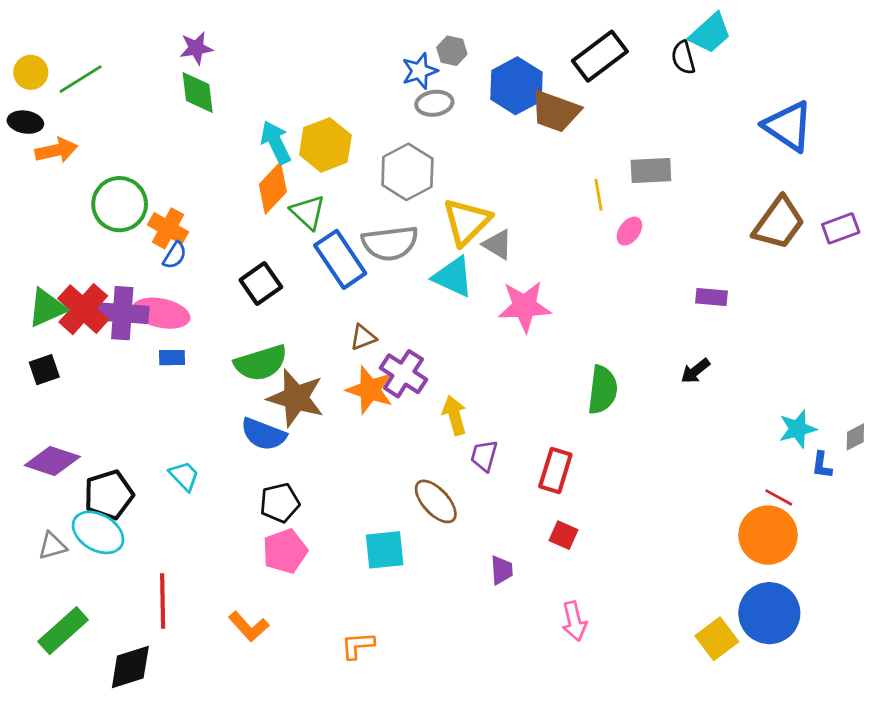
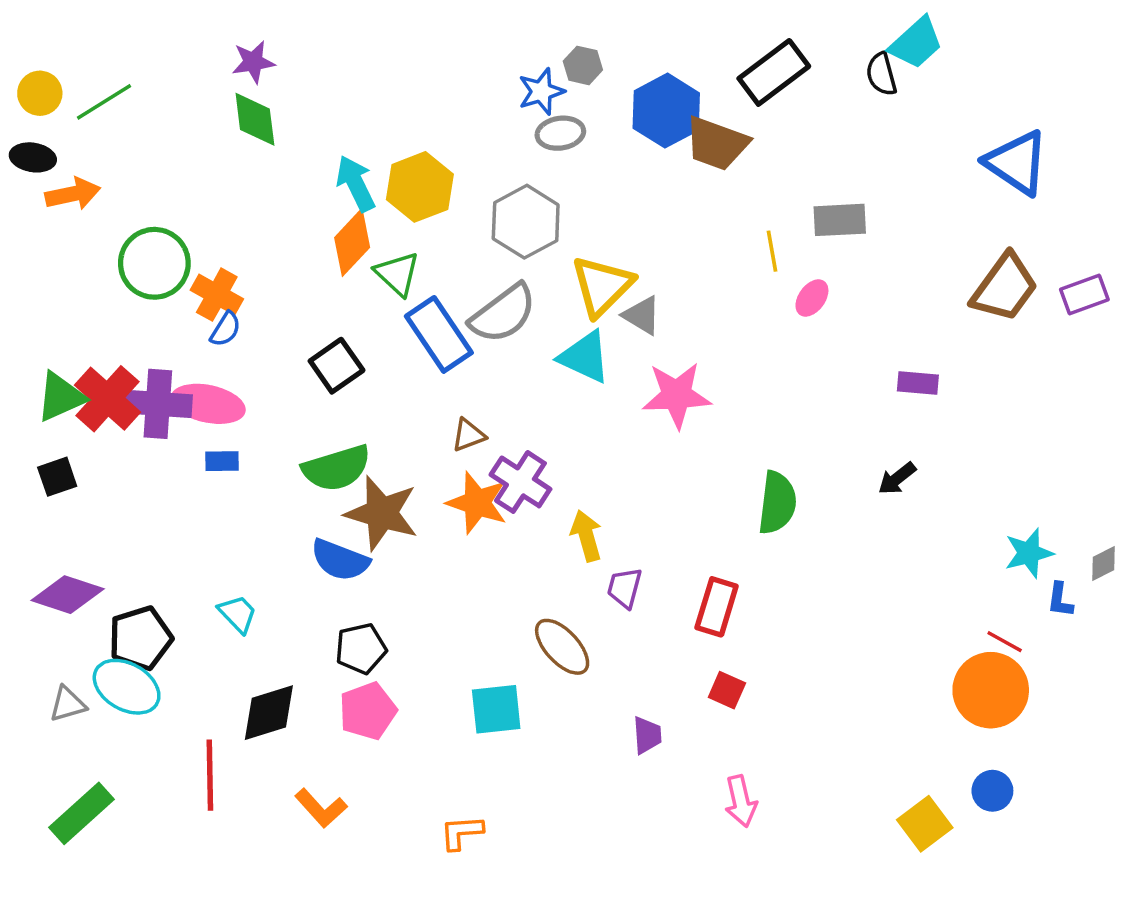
gray semicircle: (390, 243) -> (503, 314), turned -30
blue circle: (769, 613) -> (992, 791), size x0.5
black diamond: (130, 667) -> (269, 713), moved

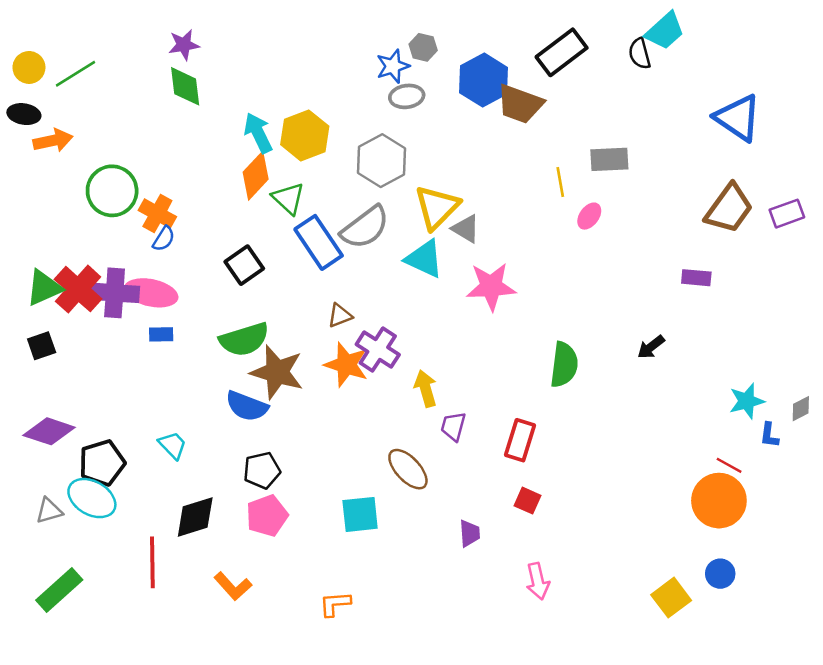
purple rectangle: (918, 383) -> (696, 278), moved

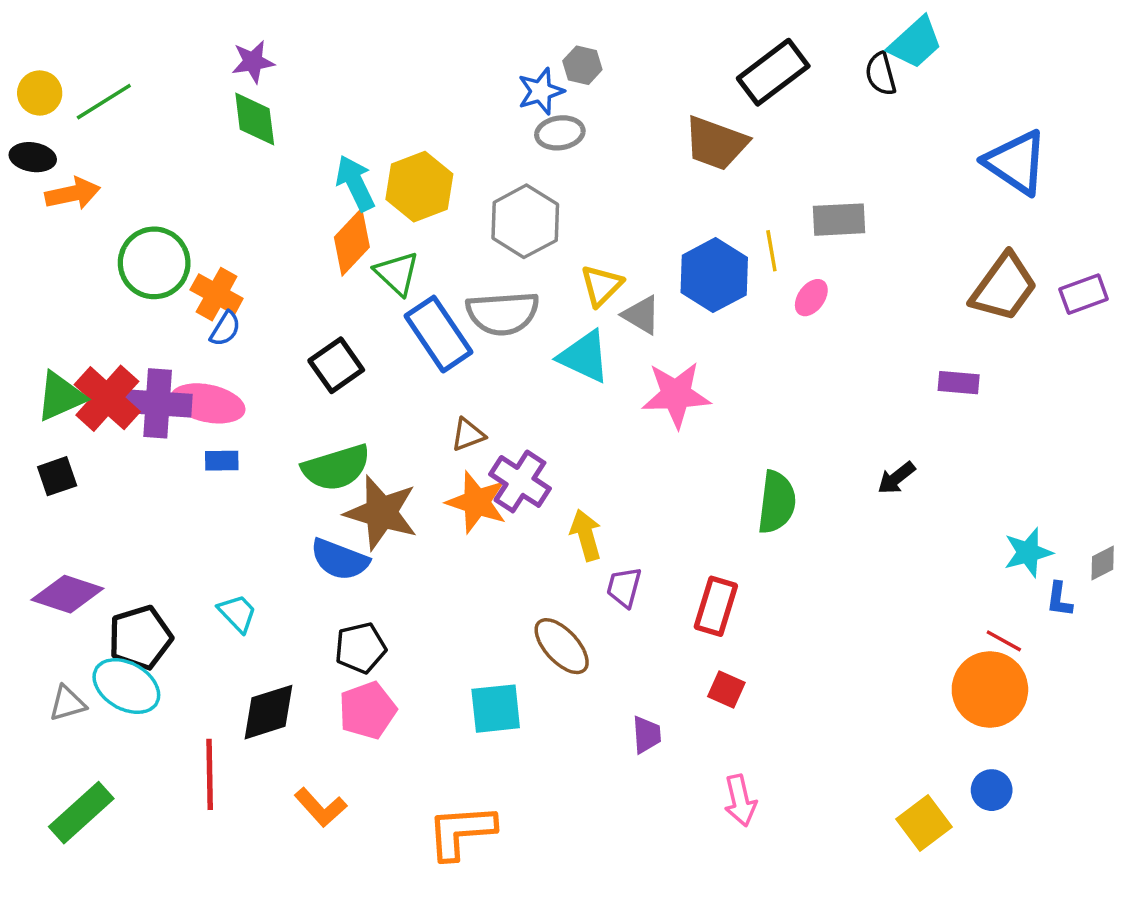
blue hexagon: (483, 80) -> (714, 275), moved
yellow triangle: (437, 207) -> (601, 285), size x0.7
gray semicircle: (365, 227) -> (503, 313), turned 33
orange L-shape: (335, 604) -> (461, 832), size x1.6

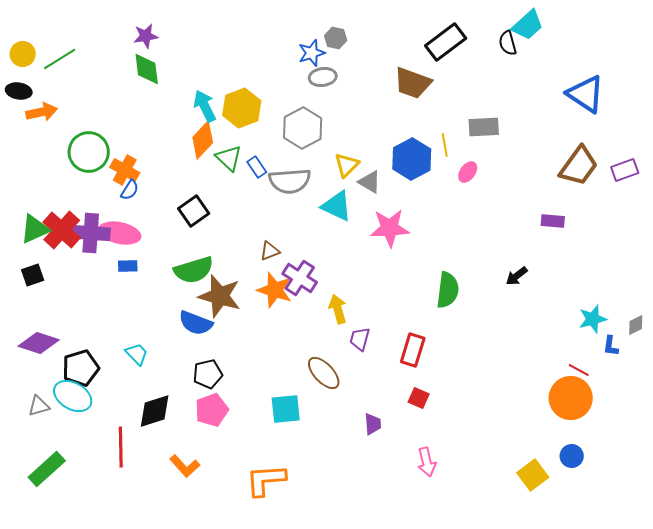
blue rectangle: (438, 334) -> (257, 167), moved, size x0.5

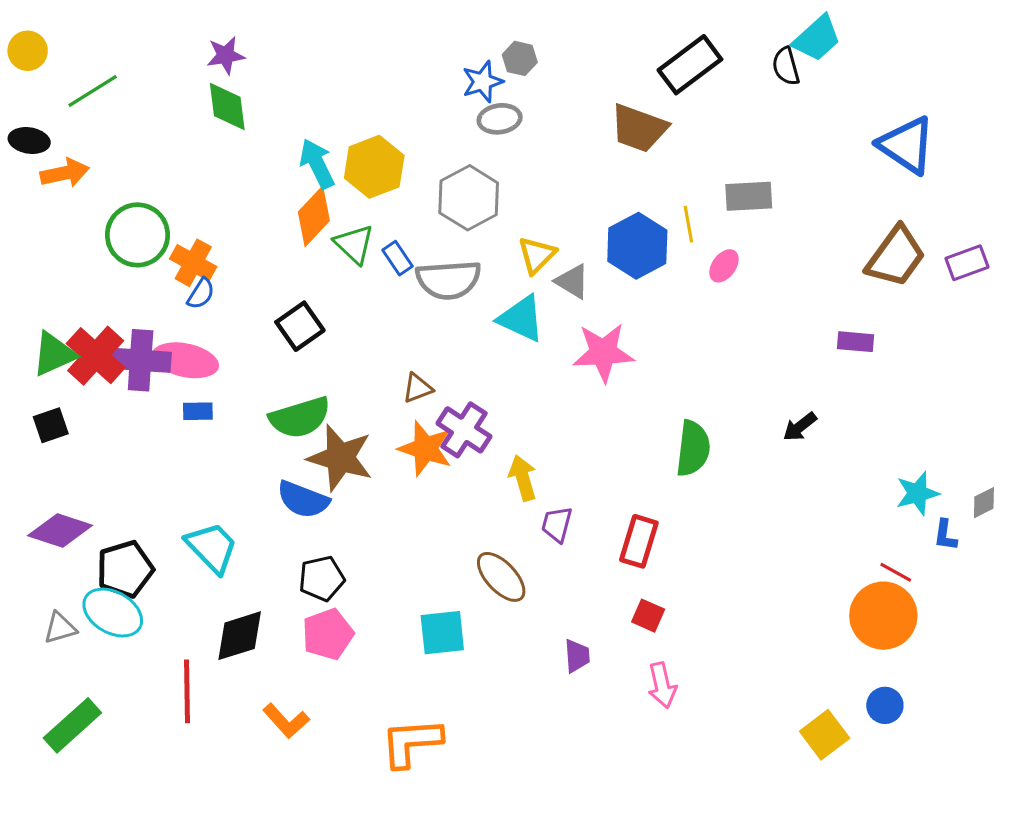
yellow circle: (23, 54) -> (28, 51), moved
cyan trapezoid: (137, 354) -> (212, 548), size x1.5
pink arrow: (427, 462) -> (662, 685), moved

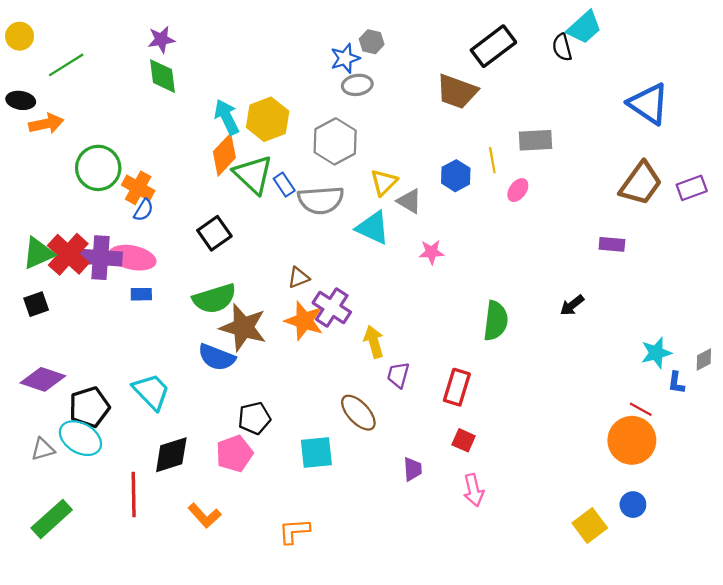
green triangle: (354, 244) -> (253, 175), size x1.4
blue hexagon: (637, 246) -> (456, 176), size x0.7
pink star: (603, 353) -> (431, 252), size x0.6
black pentagon: (322, 578) -> (254, 418), moved
orange L-shape: (411, 742) -> (294, 531), size x0.7

